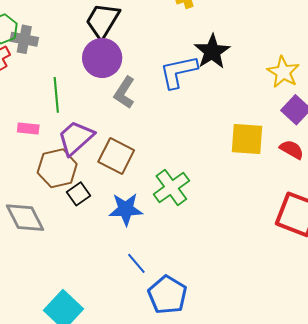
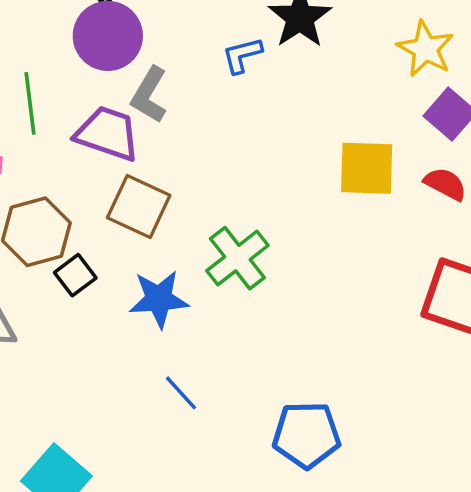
blue L-shape: (178, 72) -> (242, 55), size x0.6
purple trapezoid: (76, 138) -> (107, 133), moved, turned 63
blue pentagon: (167, 295) -> (306, 435), moved, turned -30

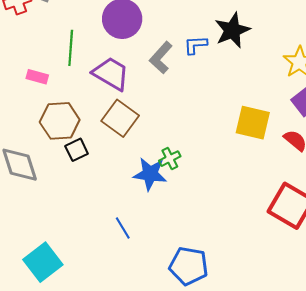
gray L-shape: (149, 95) -> (161, 58), moved
green cross: (237, 258) -> (170, 159), size x0.6
blue star: (159, 299) -> (150, 174), moved

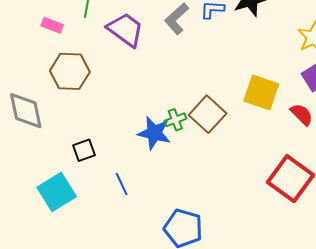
brown square: (120, 118) -> (208, 114), moved
black square: (77, 150) -> (84, 150), moved
cyan square: (43, 262) -> (57, 192), moved

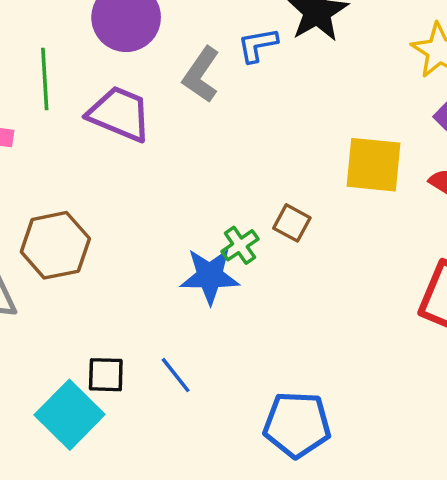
brown hexagon: (70, 71) -> (55, 245), moved
brown square: (208, 114) -> (292, 223), size x0.6
black square: (84, 150) -> (106, 375), moved, turned 35

